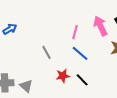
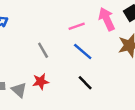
pink line: (75, 32) -> (77, 26), turned 56
red star: (63, 76) -> (41, 82), moved

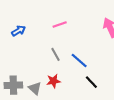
pink line: (77, 26) -> (60, 25), moved
blue line: (83, 52) -> (79, 61), moved

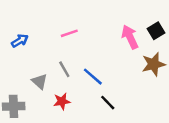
gray triangle: (35, 88) -> (40, 82), moved

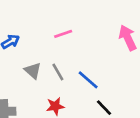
gray triangle: (40, 82) -> (33, 71), moved

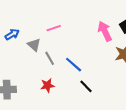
gray triangle: (33, 71) -> (34, 45), moved

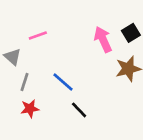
gray line: (50, 58) -> (25, 82), moved, turned 48

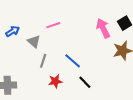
red star: (30, 109) -> (55, 81), moved

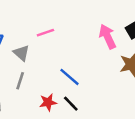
gray line: (43, 61) -> (20, 81), moved
black line: (85, 82) -> (71, 104), moved

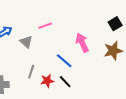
pink arrow: (107, 36) -> (82, 43), moved
gray line: (20, 81) -> (31, 72), moved

